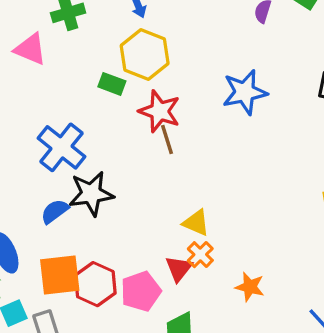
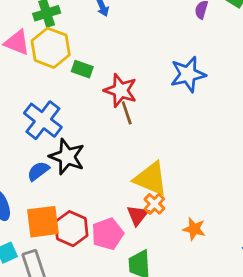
yellow hexagon: (145, 55) -> (51, 48), moved
black star: (91, 194) -> (67, 157), turned 30
yellow triangle: (196, 223) -> (151, 179), size x1.6

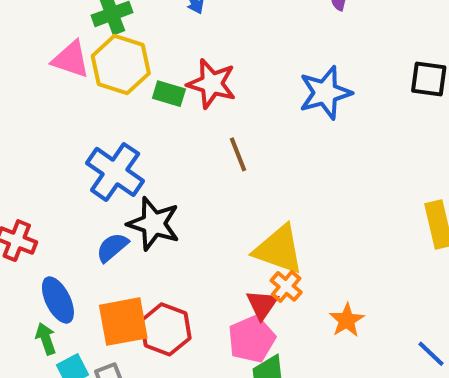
red star: (120, 90) -> (212, 84), moved
orange star: (194, 229) -> (347, 320), turned 30
pink pentagon: (108, 234) -> (252, 339), moved

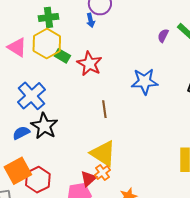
pink triangle: (71, 59) -> (17, 47), moved
green rectangle: (169, 94) -> (62, 56), moved
brown line: (238, 154) -> (104, 109), moved
orange square: (123, 322) -> (18, 171), turned -32

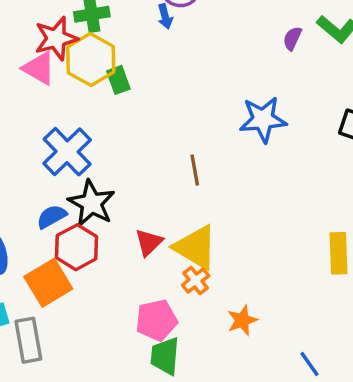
green rectangle: (62, 56) -> (118, 80), turned 42
red star: (89, 64) -> (56, 38), moved, turned 30
red triangle: (88, 179) -> (149, 242), moved
red hexagon: (38, 180) -> (77, 247), moved

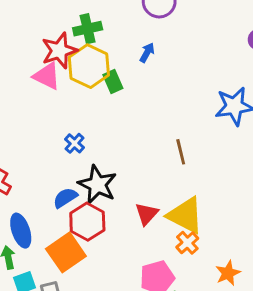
blue arrow: (165, 17) -> (147, 53), moved, turned -132
blue cross: (67, 152) -> (74, 143), size x0.5

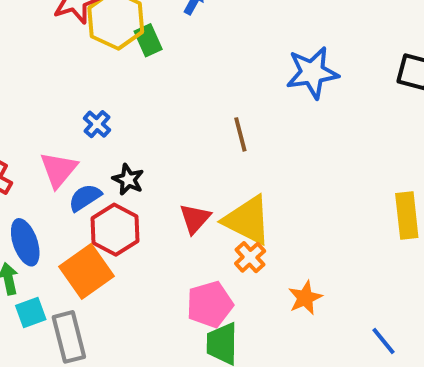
pink triangle: (47, 76) -> (59, 170), moved, turned 44
black star: (97, 185) -> (128, 180), size x0.6

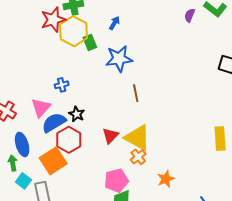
blue star: (312, 73) -> (119, 59), moved
blue cross: (97, 124) -> (62, 85), turned 32
blue semicircle: (85, 198) -> (54, 123), size x1.4
cyan square: (31, 312) -> (23, 181), turned -35

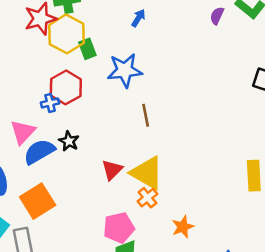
blue arrow: (114, 23) -> (138, 18), moved
red hexagon: (69, 140) -> (66, 87), moved

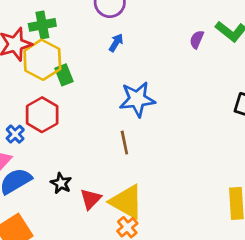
blue star: (125, 70) -> (137, 99), moved
blue cross: (50, 103) -> (15, 134), moved, turned -30
black star: (69, 141) -> (61, 183), moved

